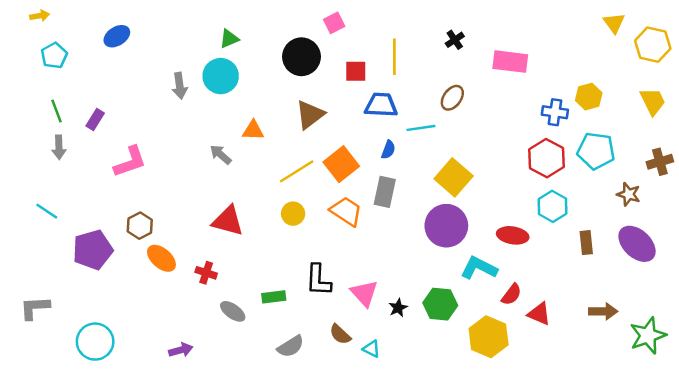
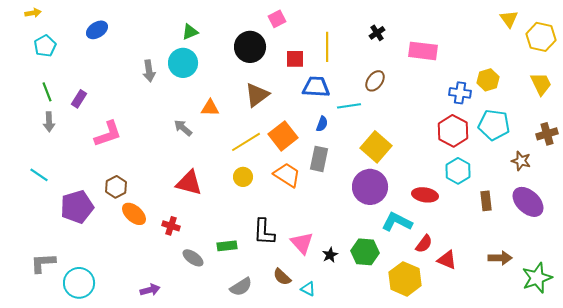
gray L-shape: (35, 308) -> (43, 263), moved

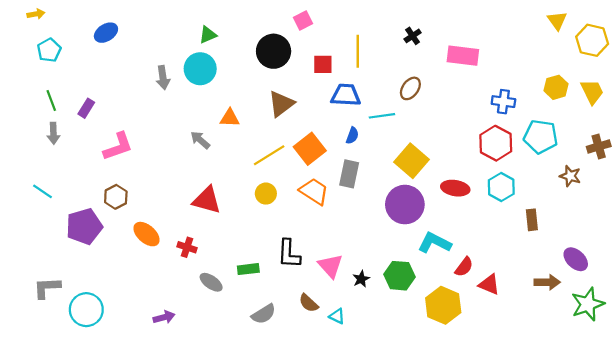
yellow hexagon: (488, 80) -> (556, 87), moved
brown hexagon: (116, 187) -> (116, 197), moved
red ellipse: (425, 195) -> (455, 188), moved
purple ellipse: (528, 202) -> (576, 259), moved, size x0.7

